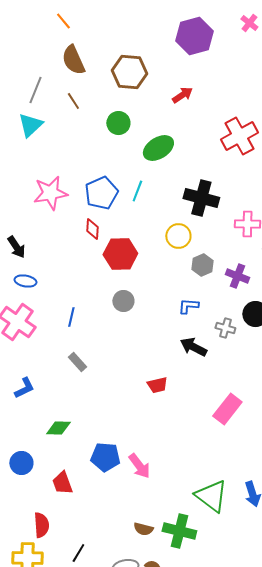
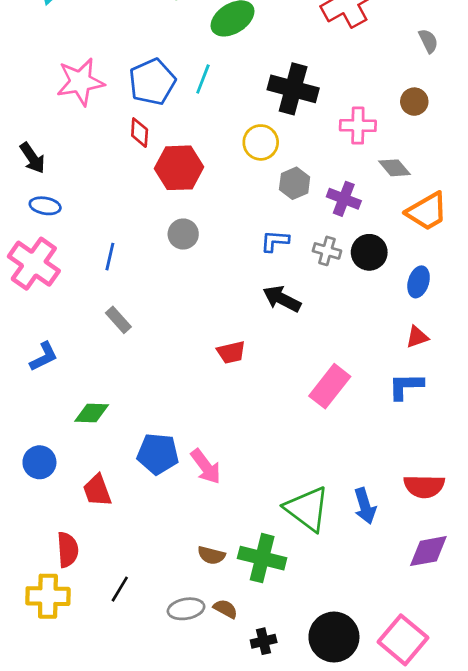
gray cross: (225, 328) -> (327, 251), moved

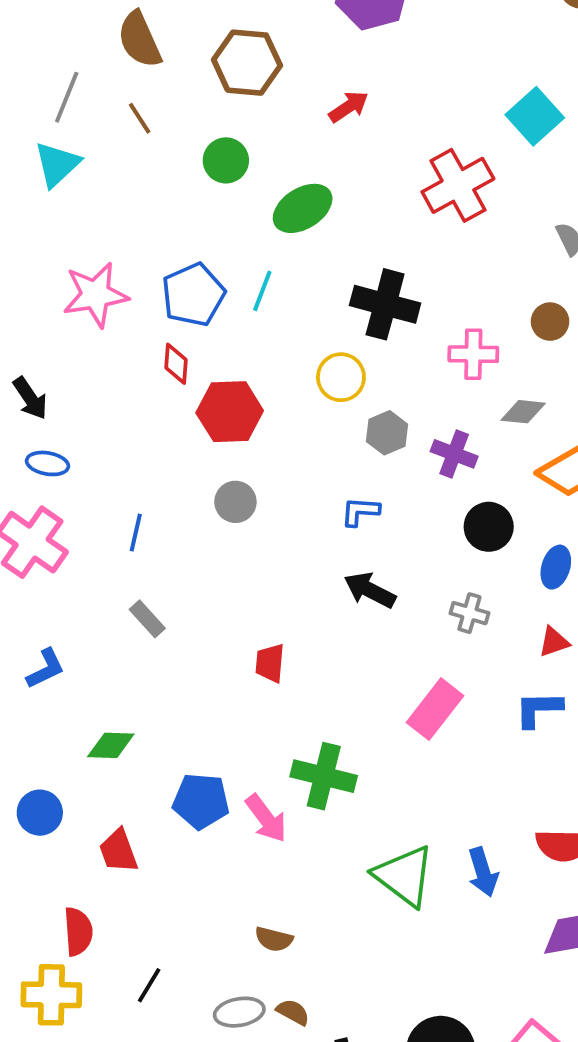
gray diamond: (395, 168) -> (523, 412), turned -44
gray cross: (327, 251) -> (469, 613), moved
red trapezoid: (231, 352) -> (270, 663), moved, turned 108
green cross: (262, 558) -> (324, 776), moved

